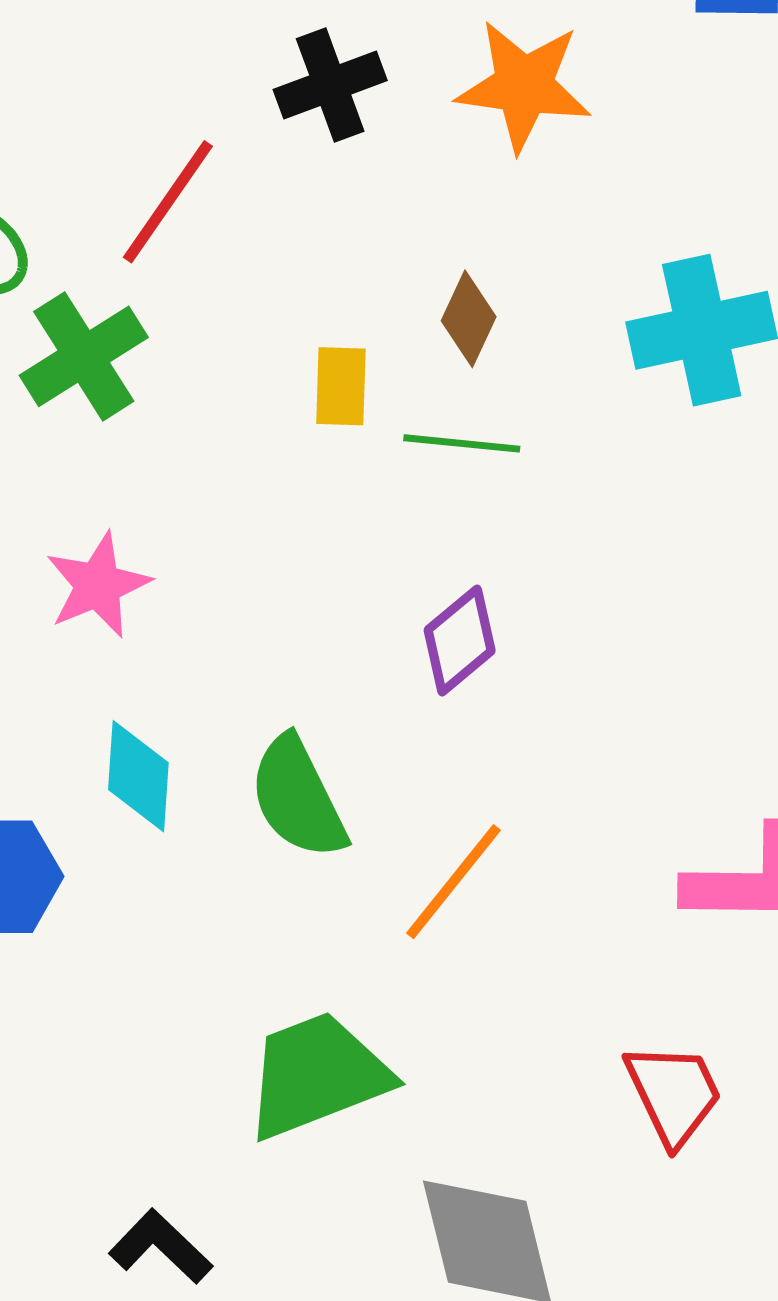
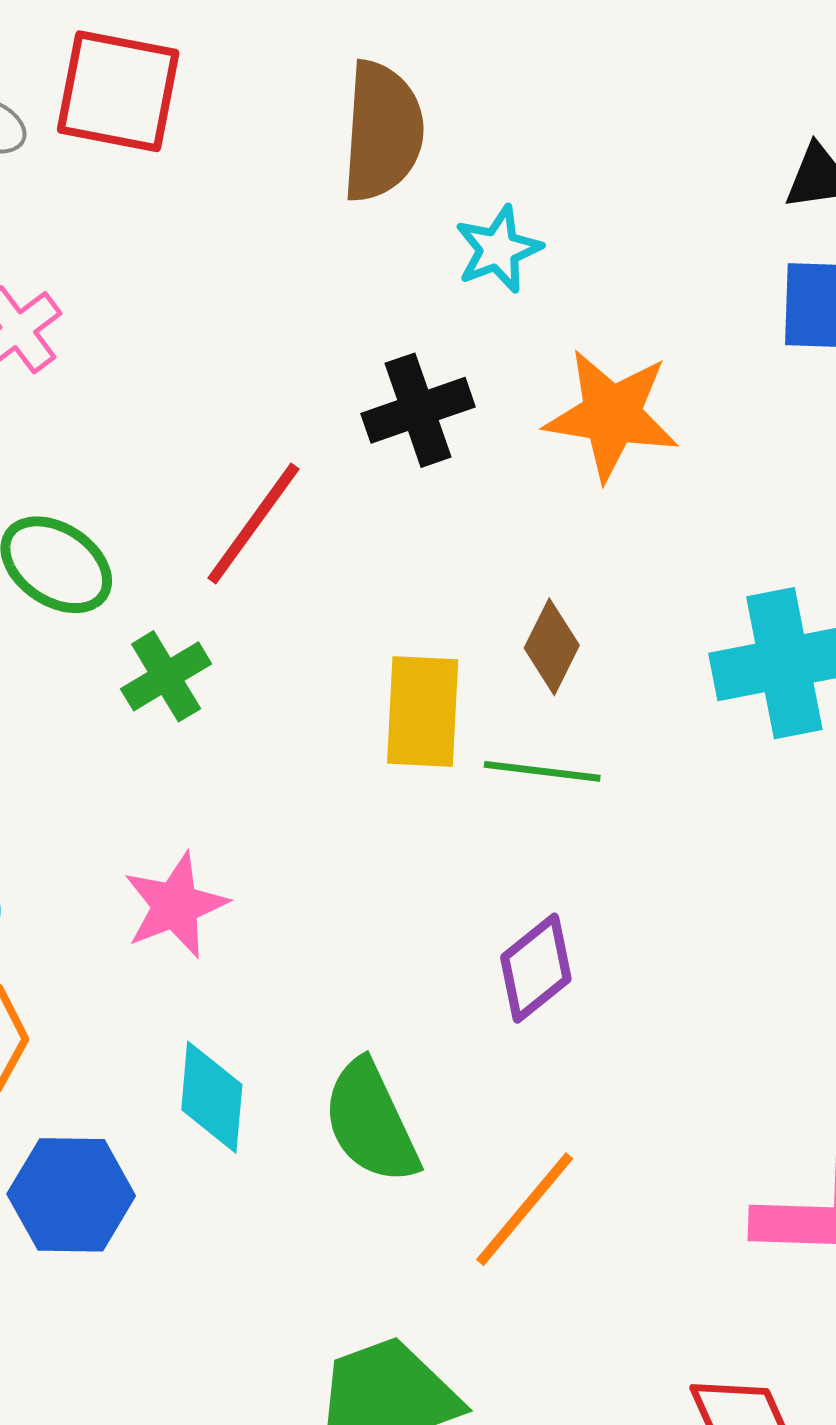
green cross: (84, 356) -> (166, 676), size x0.7
yellow rectangle: (341, 386) -> (423, 712), size x1.4

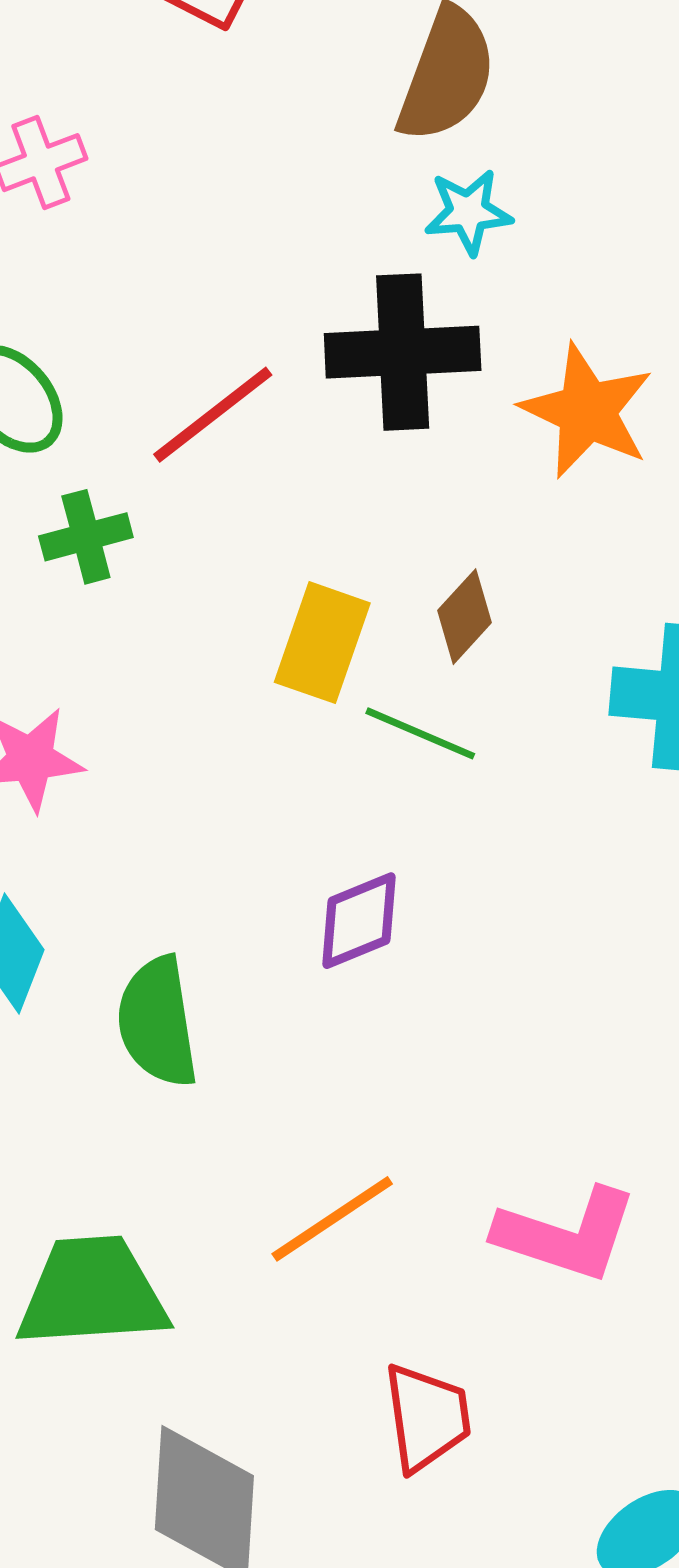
cyan star: (498, 249) -> (468, 212), moved
black cross: (418, 410) -> (403, 352), size x1.4
orange line: (525, 1209) -> (332, 1219), moved

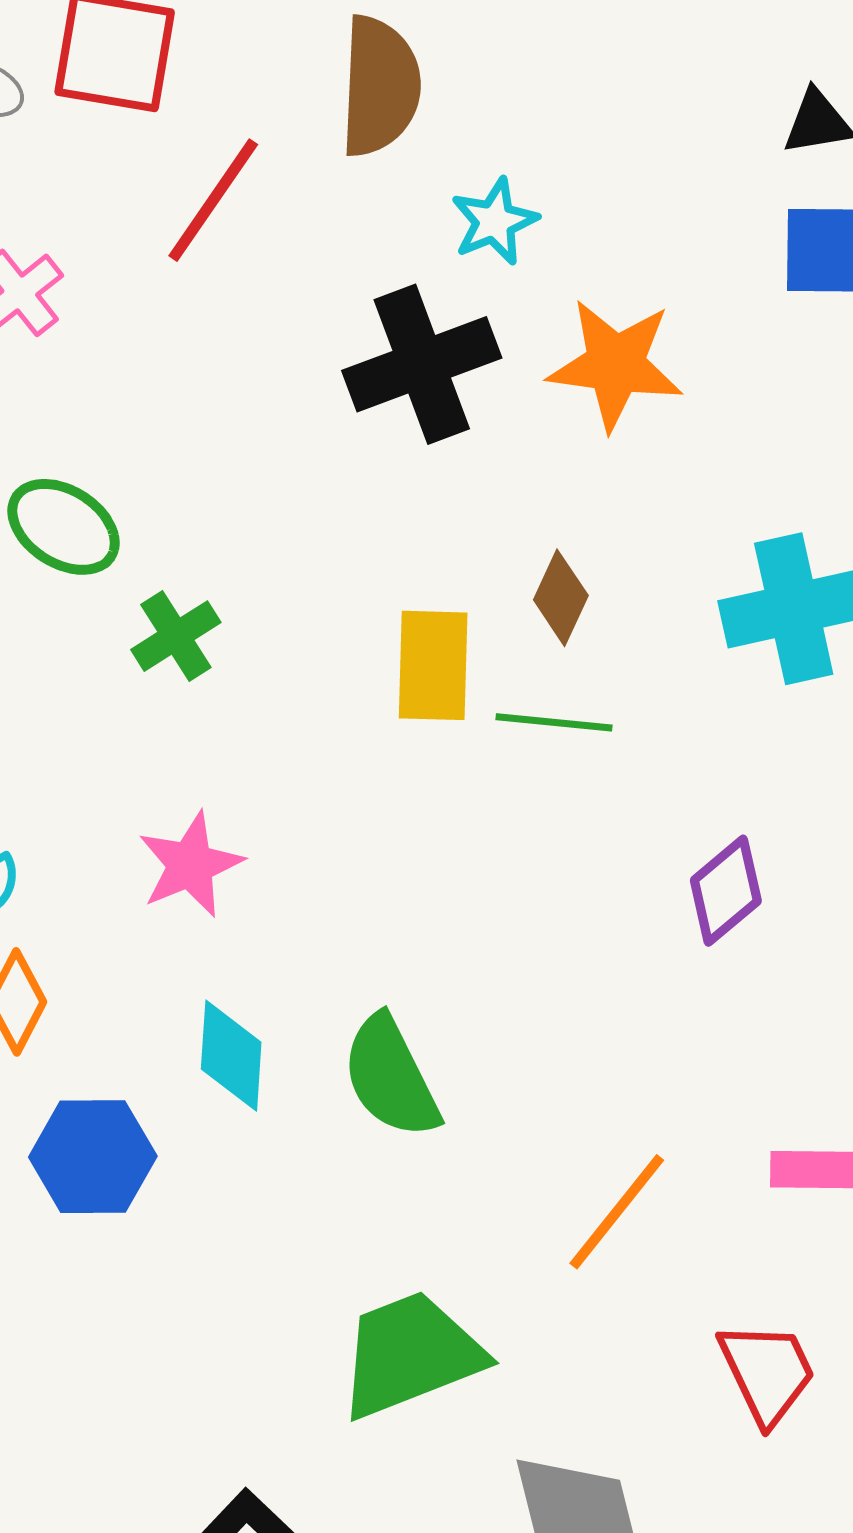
cyan star: (468, 212) -> (494, 221), moved
red line: (213, 415) -> (213, 200), moved
purple diamond: (359, 921) -> (726, 891), moved

